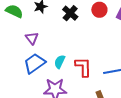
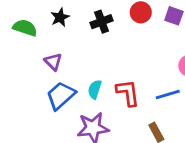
black cross: (70, 13) -> (102, 22), turned 35

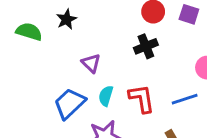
black cross: (102, 22) -> (146, 46), moved
purple triangle: (53, 62) -> (91, 63), moved

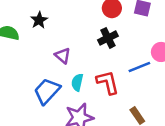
blue line: (185, 99) -> (139, 67), moved

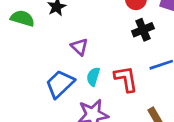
black cross: (108, 38) -> (143, 30), moved

